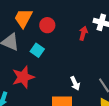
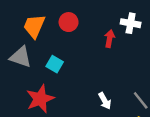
red circle: (47, 25) -> (69, 22), moved

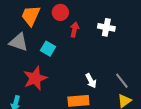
white cross: (131, 23) -> (106, 27), moved
red arrow: (110, 39) -> (74, 30), moved

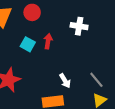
red arrow: (74, 30) -> (48, 41), moved
cyan square: (48, 49) -> (28, 44), moved

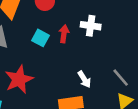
white cross: (79, 26) -> (91, 26), moved

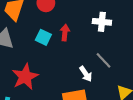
white cross: (91, 26) -> (102, 22), moved
gray line: (121, 78) -> (103, 60), moved

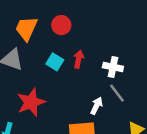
white cross: (102, 22) -> (113, 67), moved
white arrow: (86, 74) -> (97, 106), turned -126

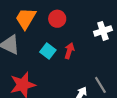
white cross: (113, 67) -> (103, 31), moved, turned -36

